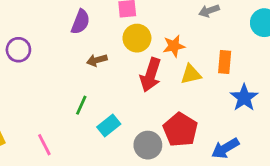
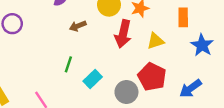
yellow triangle: (191, 74) -> (155, 41), moved

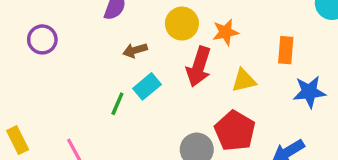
blue star: (202, 45) -> (309, 92), turned 30
cyan rectangle: (93, 79) -> (147, 86), moved

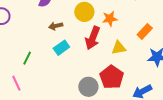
orange rectangle: (286, 50) -> (145, 31), turned 35
green line: (117, 104) -> (27, 58), moved

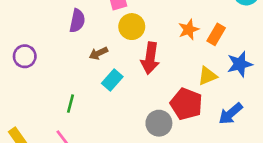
orange star: (110, 19) -> (189, 30), moved
yellow triangle: (119, 48) -> (207, 76), moved

